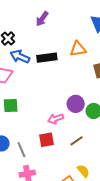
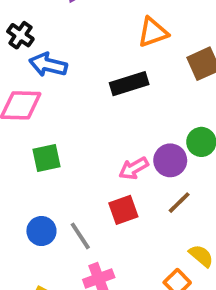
black rectangle: (47, 58) -> (129, 84), moved
purple circle: (76, 104) -> (170, 160), moved

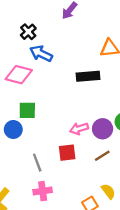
blue circle: (41, 231) -> (13, 129), moved

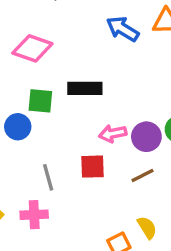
blue arrow: (41, 54) -> (123, 29), moved
black rectangle: (88, 76) -> (85, 88), moved
pink cross: (43, 191) -> (34, 215), moved

